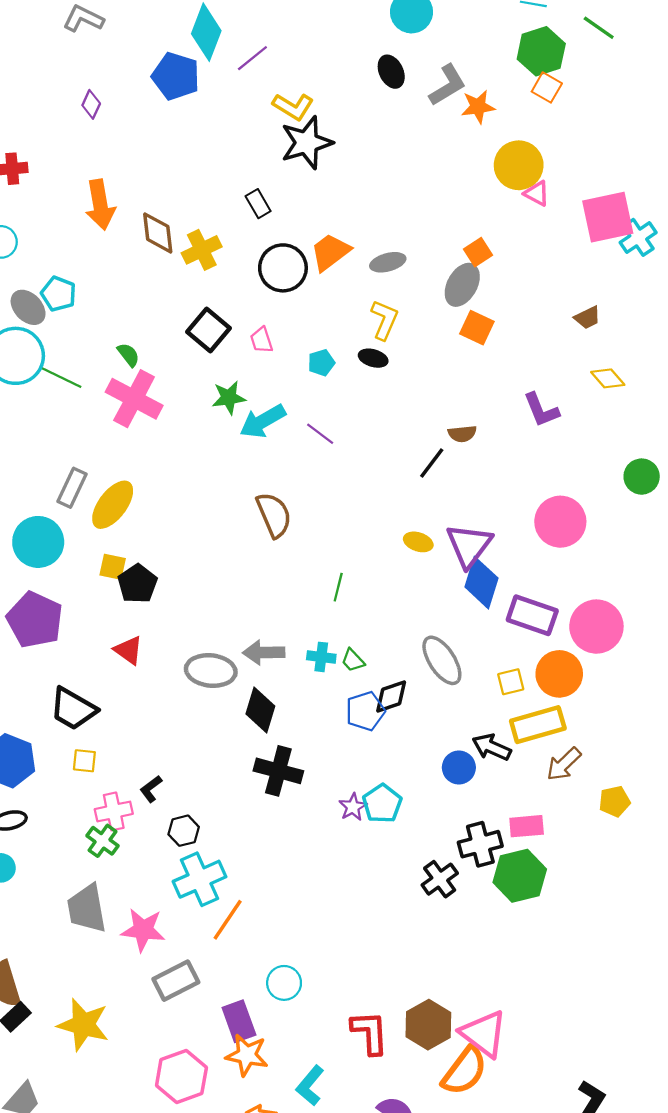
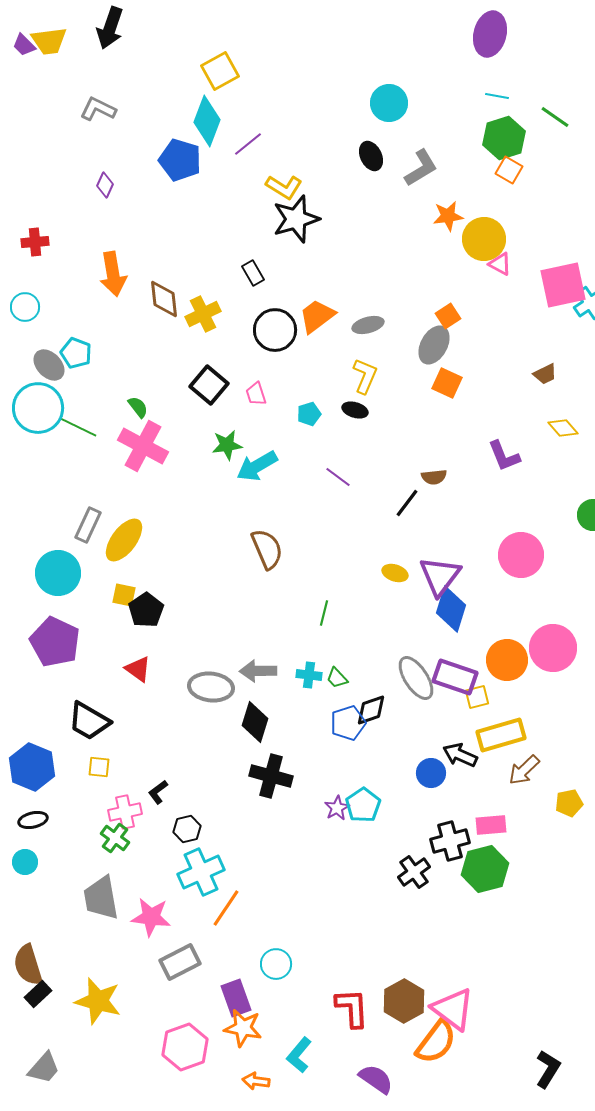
orange star: (478, 107) -> (448, 216), moved
purple line: (320, 434) -> (338, 477), moved
purple rectangle: (532, 615) -> (455, 677), moved
orange circle: (559, 674) -> (507, 660), moved

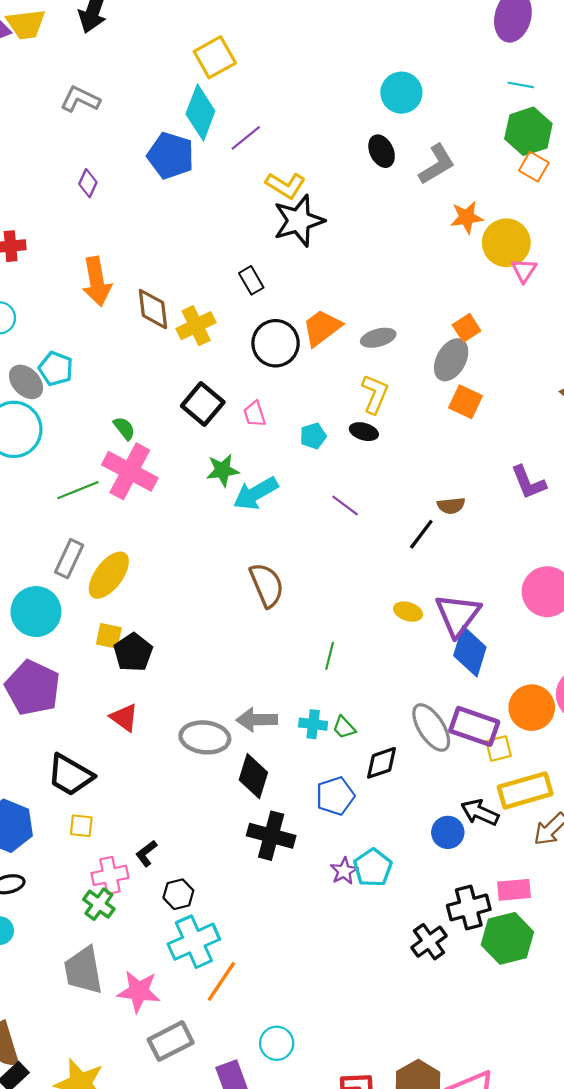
pink triangle: (500, 264) -> (524, 270), turned 35
green line: (78, 427) -> (78, 490), moved, turned -48
blue pentagon: (348, 723) -> (335, 796), moved

